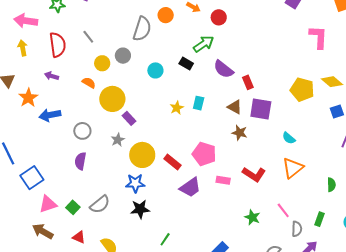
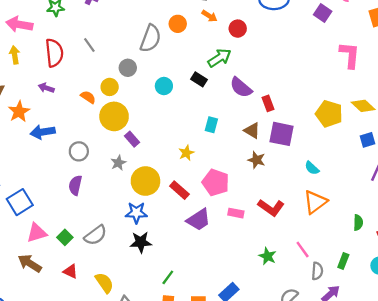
yellow circle: (102, 63) -> (110, 87), moved
yellow star: (177, 108) -> (186, 153), moved

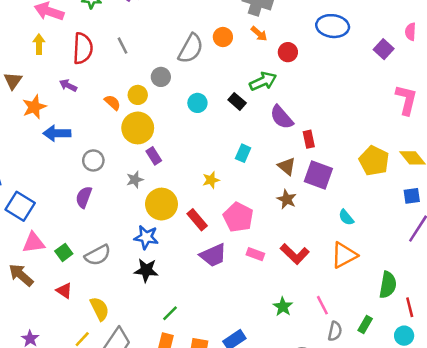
blue square: (20, 202) -> (20, 206), turned -35
green semicircle: (358, 223) -> (388, 285), size x1.5

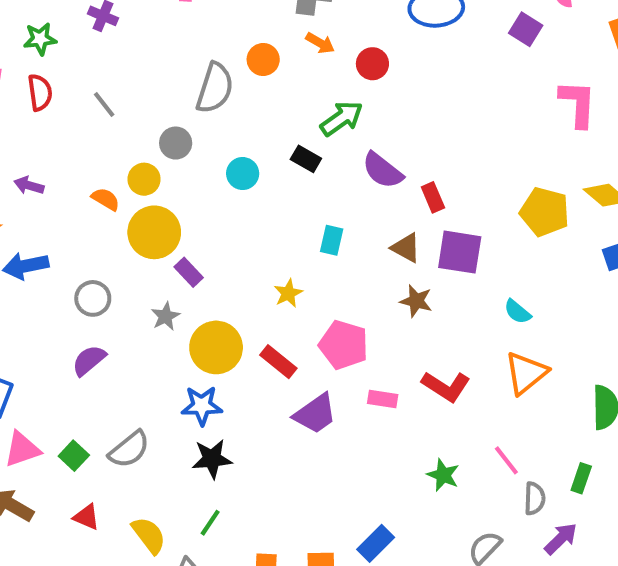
red semicircle: (83, 48) -> (40, 92), moved, size x0.7
purple semicircle: (84, 197) -> (89, 360), turned 40
green line: (170, 313) -> (210, 523), moved

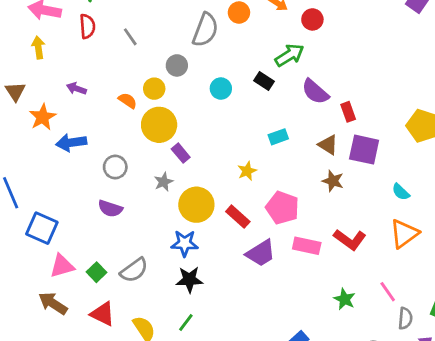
cyan rectangle: (332, 240) -> (278, 137), turned 54
purple semicircle: (89, 360) -> (110, 209), turned -125
pink rectangle: (383, 399) -> (307, 246), size x1.4
red triangle: (86, 517) -> (103, 314), size x1.4

